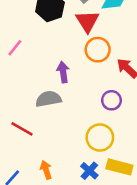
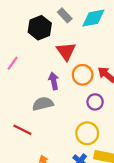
red triangle: (87, 21) -> (66, 51), moved
orange circle: (98, 50) -> (83, 75), moved

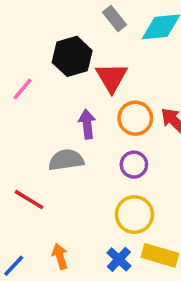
black hexagon: (40, 28) -> (72, 56), moved
purple circle: (95, 102) -> (134, 165), moved

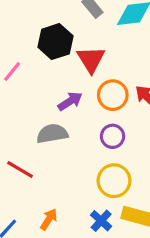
purple arrow: (87, 124) -> (70, 101), turned 65
orange arrow: (60, 256) -> (49, 219), turned 50

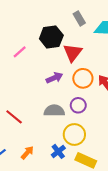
gray semicircle: (52, 134) -> (54, 111), moved
blue cross: (101, 221) -> (58, 151), moved

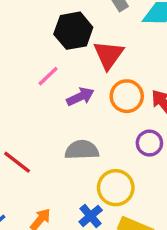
pink line: (20, 52) -> (48, 76), moved
purple circle: (78, 105) -> (149, 143), moved

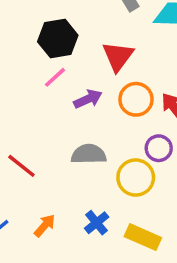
black hexagon: (73, 31) -> (58, 39), moved
yellow circle: (116, 188) -> (136, 178), moved

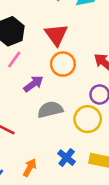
purple arrow: (88, 99) -> (33, 84), moved
orange circle: (136, 99) -> (63, 64), moved

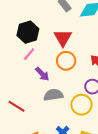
purple arrow: (33, 84) -> (42, 74), turned 77

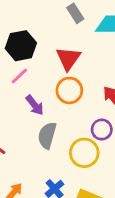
gray semicircle: (53, 95) -> (47, 135), turned -72

